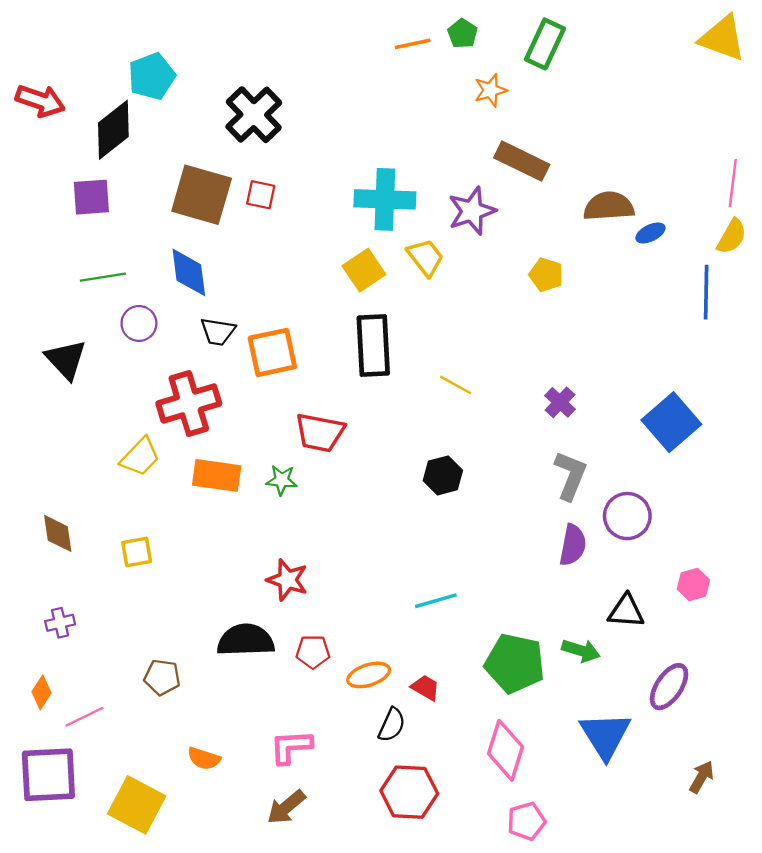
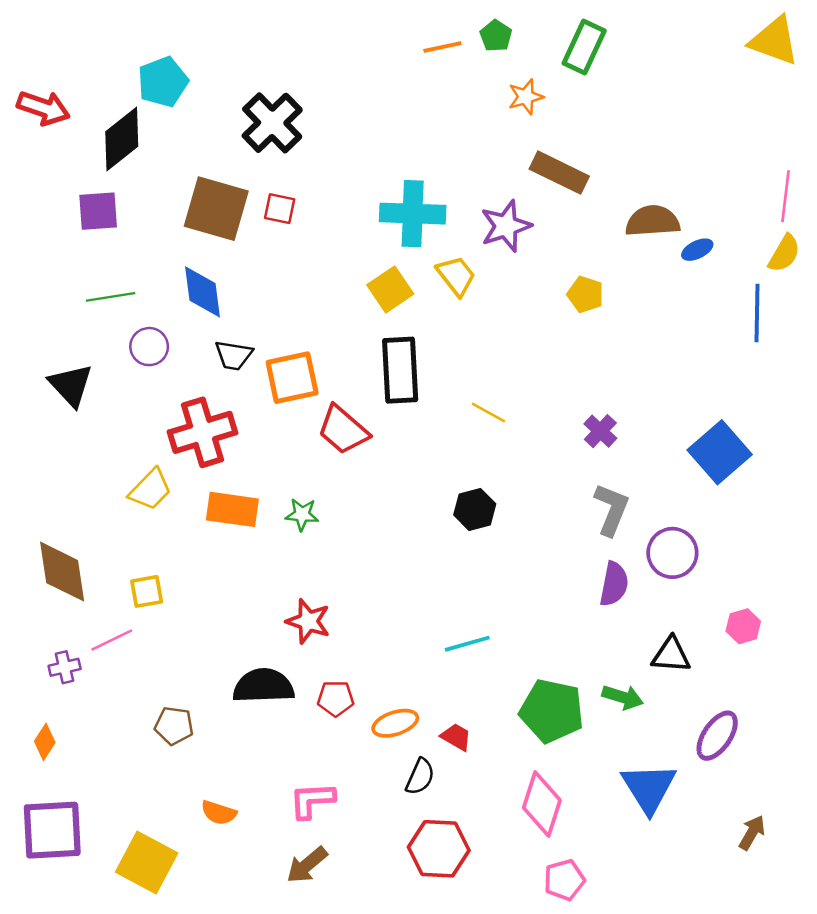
red trapezoid: (320, 433) -> (343, 430), moved, turned 30
brown diamond: (58, 533) -> (62, 572), size x1.5
pink line: (84, 717) -> (112, 640), moved

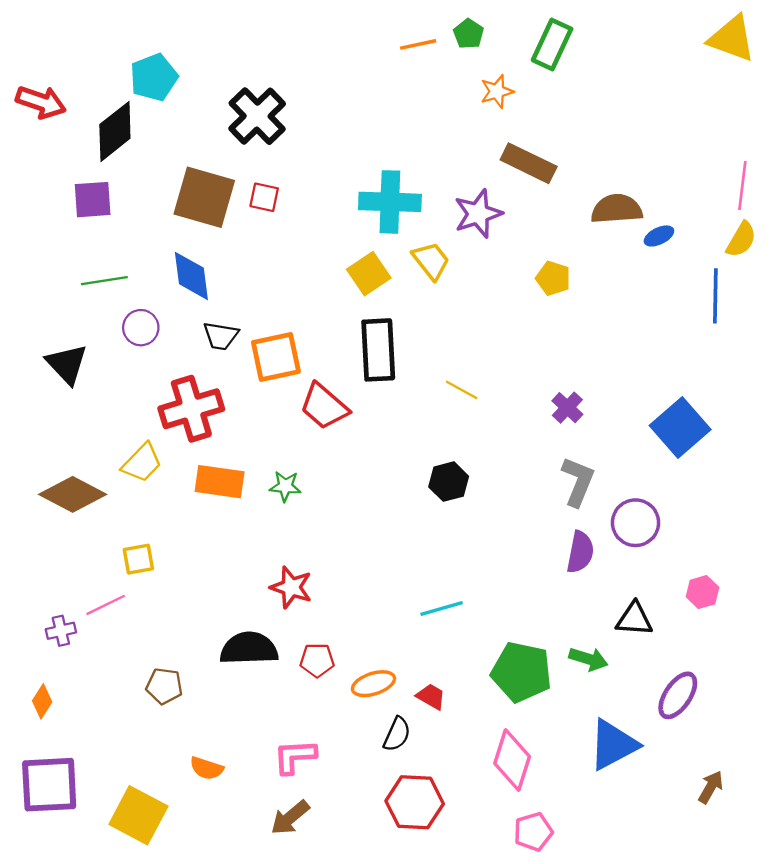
brown diamond: (62, 572) -> (73, 494), moved, turned -54
blue triangle: (649, 788) -> (613, 745), turned 34

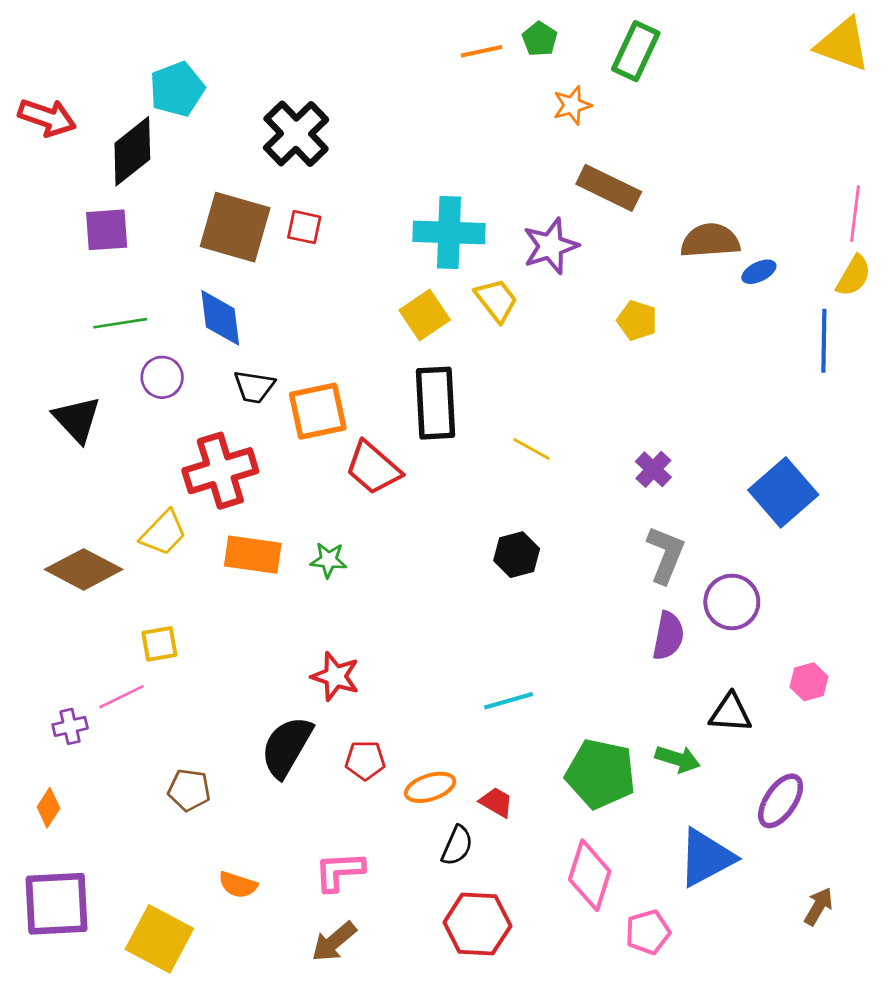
black semicircle: (249, 648) -> (287, 747), turned -58
pink pentagon: (533, 832) -> (648, 932), moved

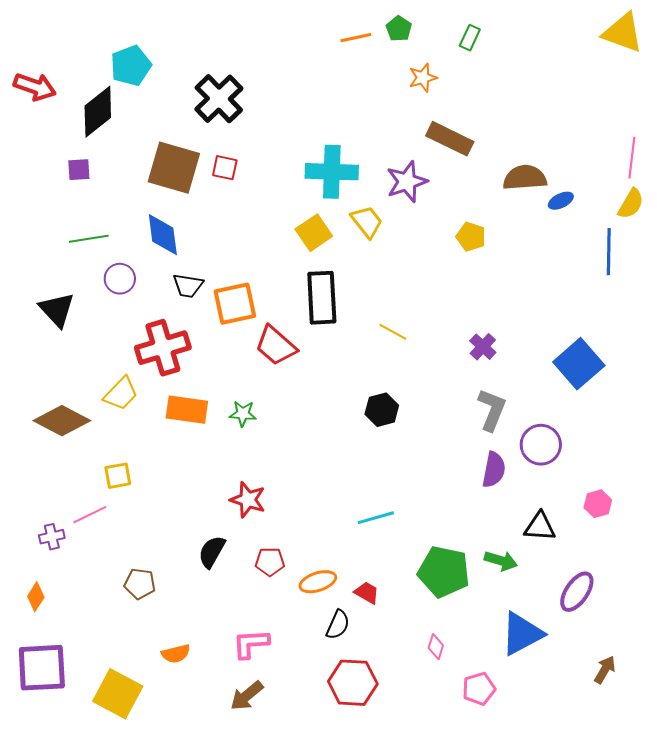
green rectangle: (636, 51) -> (470, 38), size x0.6
purple square: (107, 230) -> (79, 170), size x0.7
black semicircle: (287, 747) -> (212, 552), size x0.7
pink diamond: (590, 875) -> (436, 647), size x0.5
orange semicircle: (238, 885) -> (176, 654), turned -32

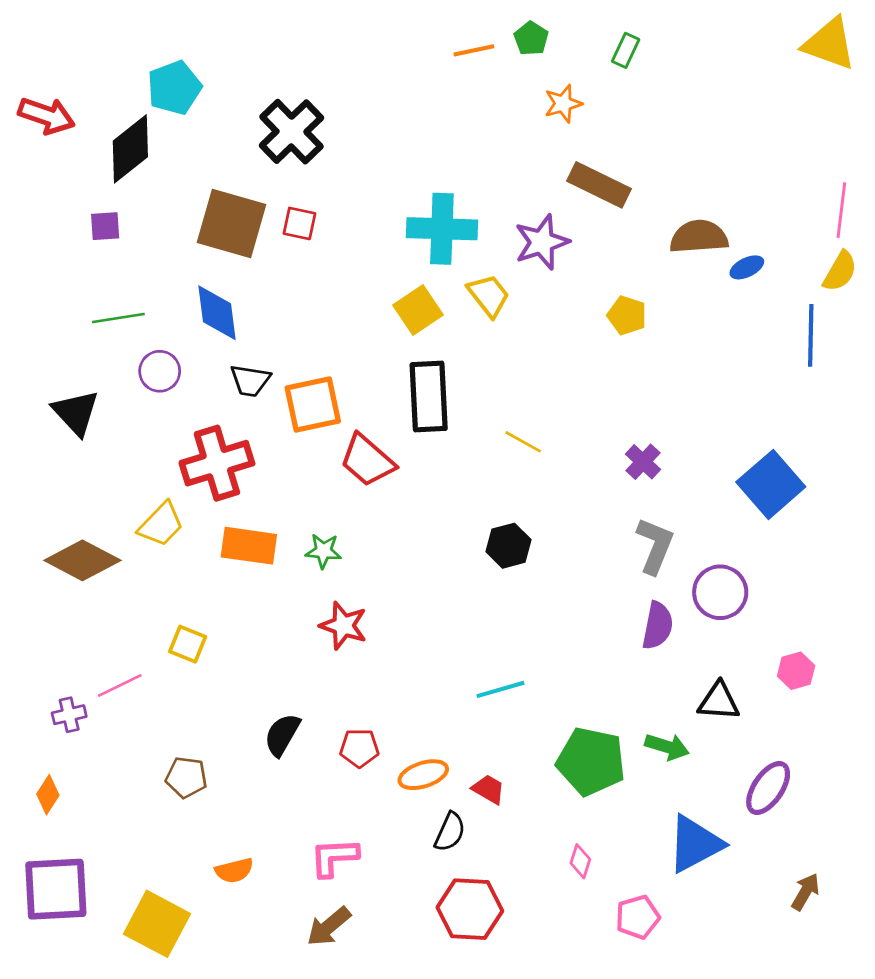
yellow square: (118, 476) -> (188, 644), moved, turned 32
red star: (248, 500) -> (343, 626), moved

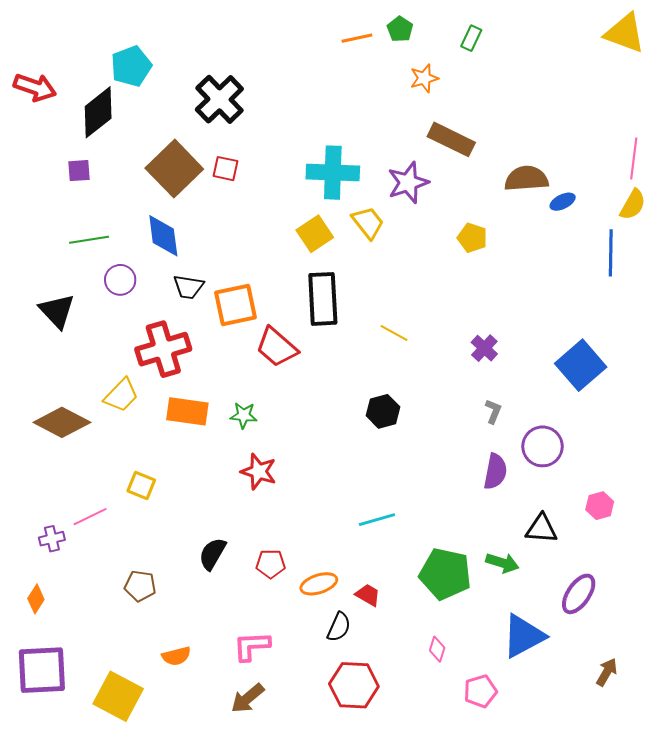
brown square: (232, 223) -> (174, 169), turned 30
gray L-shape: (655, 546) -> (493, 411), size x0.6

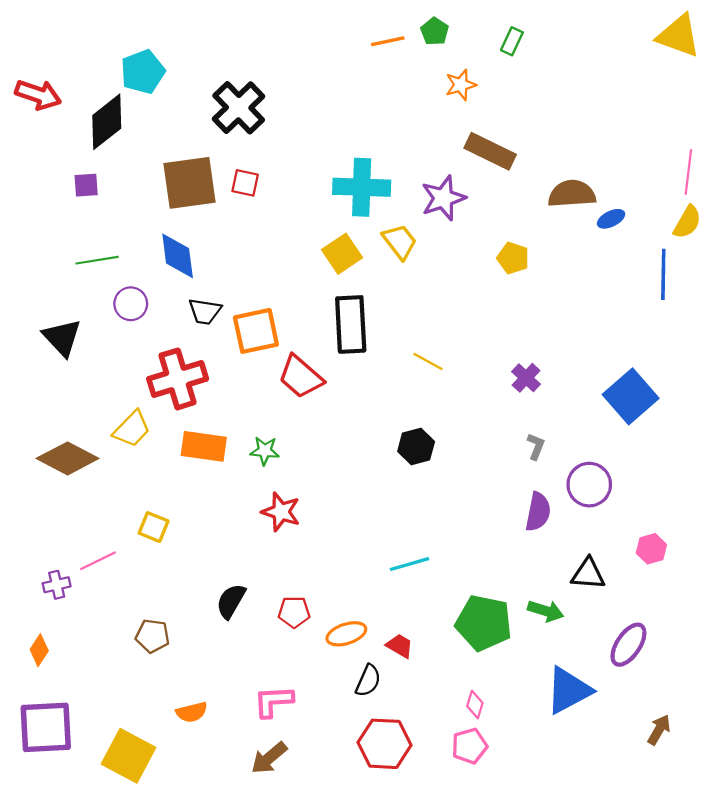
brown square: (174, 169) -> (190, 183), turned 36
pink pentagon: (480, 691) -> (469, 746), moved

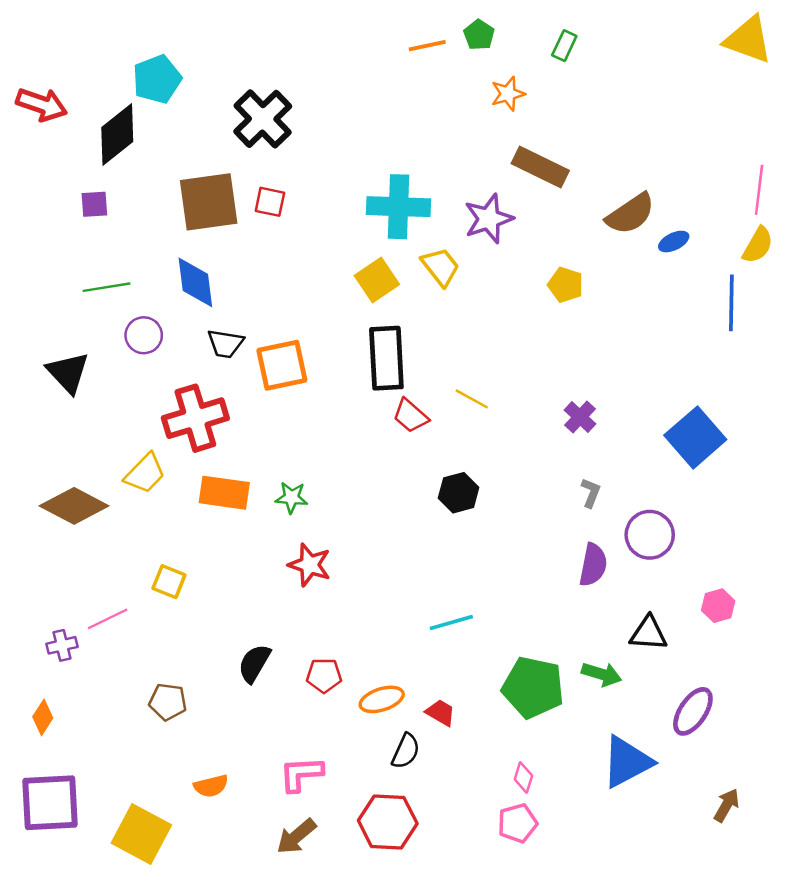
brown semicircle: (572, 194) -> (630, 214), turned 150
red trapezoid: (301, 377) -> (411, 416), moved, size x0.7
red hexagon: (384, 744) -> (388, 822), moved

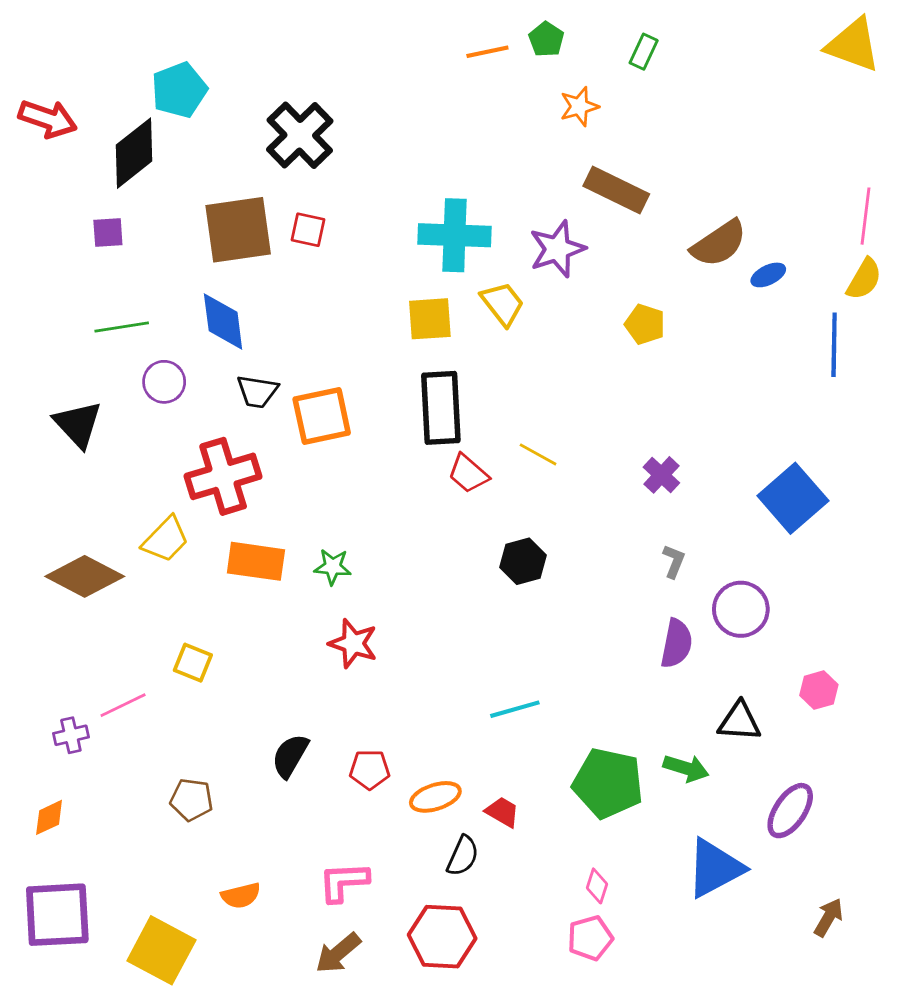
yellow square: (377, 280) -> (430, 319), turned 30
orange diamond: (43, 717) -> (49, 817), turned 32

